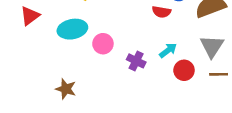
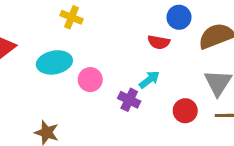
cyan arrow: (168, 50) -> (149, 80), moved

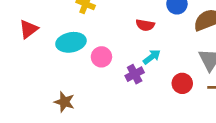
red semicircle: (159, 42) -> (145, 25), moved
purple cross: (129, 100) -> (135, 74), turned 36

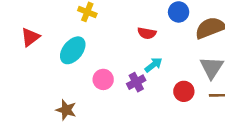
cyan ellipse: (71, 42) -> (73, 50), turned -40
pink circle: (101, 57) -> (103, 79), moved

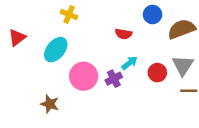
pink circle: (103, 79) -> (84, 76), size x1.5
red circle: (184, 91) -> (157, 73), moved

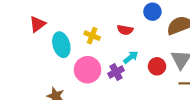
yellow cross: (69, 15) -> (92, 36), moved
red triangle: (17, 37) -> (37, 24), moved
cyan ellipse: (56, 50) -> (61, 45), turned -55

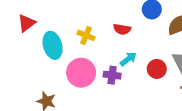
purple cross: (116, 72) -> (112, 75), turned 35

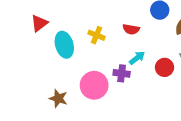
pink circle: (81, 73) -> (94, 85), moved

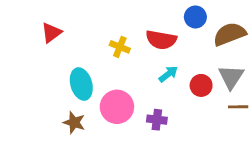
red semicircle: (131, 29) -> (161, 40), size x1.5
cyan ellipse: (64, 45) -> (81, 84), moved
purple cross: (122, 73) -> (157, 120), moved

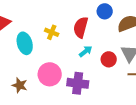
red semicircle: (161, 40) -> (81, 27), turned 95
cyan ellipse: (81, 84) -> (25, 43), moved
purple cross: (157, 120) -> (78, 83), size x1.5

